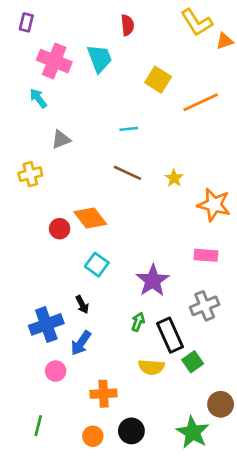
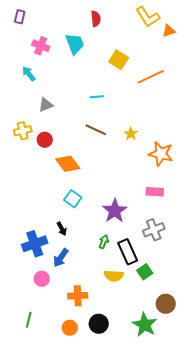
pink cross: (54, 61) -> (41, 46), size x0.7
red circle: (60, 229) -> (45, 140), moved

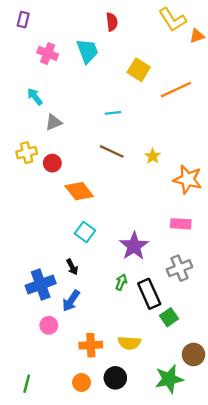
cyan arrow: (29, 74) -> (35, 97), moved
yellow semicircle: (114, 276) -> (129, 343), moved
green line: (29, 320) -> (27, 384), moved
green star: (145, 325) -> (169, 379), turned 30

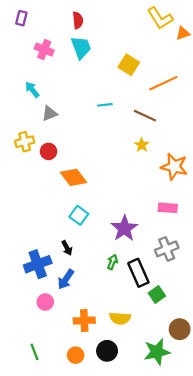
red semicircle: (112, 22) -> (78, 20), moved
brown line: (112, 151) -> (145, 116), moved
green line: (27, 384) -> (34, 352), moved, turned -35

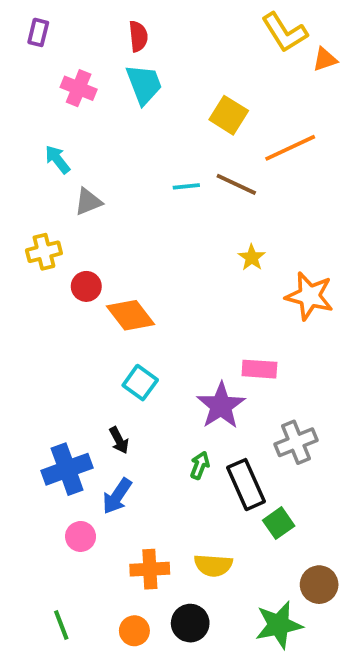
brown line: (145, 116) -> (236, 184), moved
red circle: (49, 151) -> (86, 286), moved
pink rectangle: (168, 208) -> (259, 369), moved

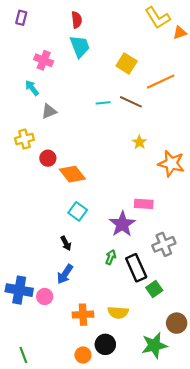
pink cross: (79, 88) -> (44, 60), moved
blue cross: (67, 469) -> (19, 290), moved, turned 30
green line: (61, 625) -> (23, 355), moved
orange circle: (134, 631) -> (83, 355), moved

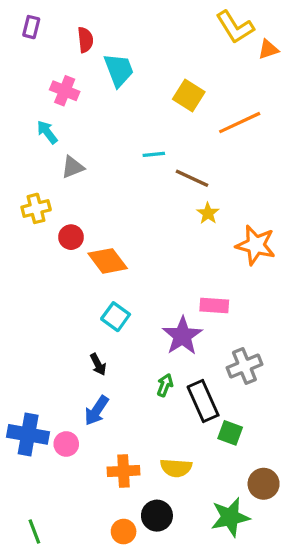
red semicircle: (77, 20) -> (85, 40), moved
brown line: (131, 102) -> (192, 178), moved
green square: (154, 289) -> (230, 433), turned -35

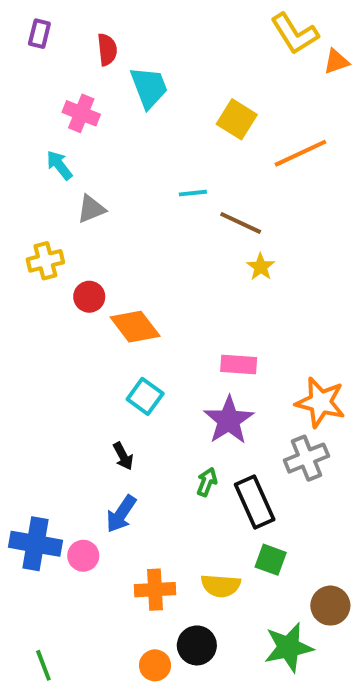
orange star: (256, 245) -> (320, 402), moved
pink rectangle: (214, 306) -> (239, 364), moved
green square: (230, 433) -> (271, 560), moved

